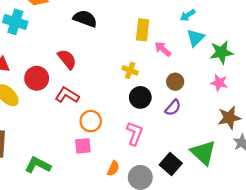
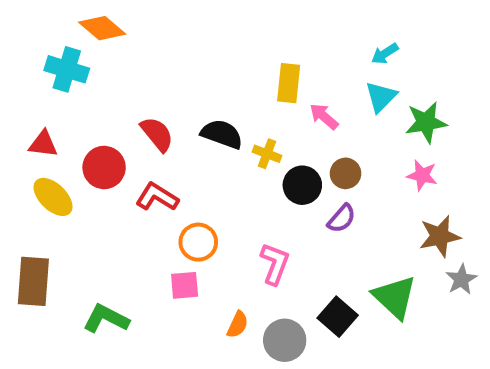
cyan arrow: (188, 15) -> (385, 54), moved
black semicircle: (85, 19) -> (222, 134), moved
black circle: (140, 97) -> (302, 185), moved

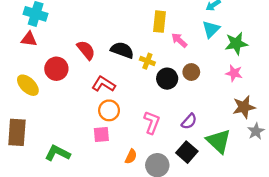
red triangle: (43, 144) -> (29, 39), moved
red L-shape: (157, 197) -> (104, 84), moved
purple semicircle: (342, 219) -> (189, 121), moved

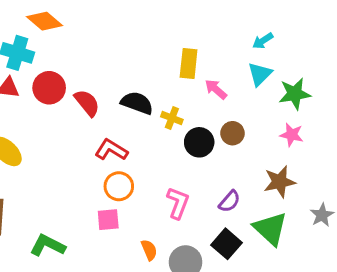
red circle: (56, 69) -> (49, 88), moved
brown star: (244, 107) -> (279, 182), moved
orange semicircle: (131, 156) -> (149, 250), turned -48

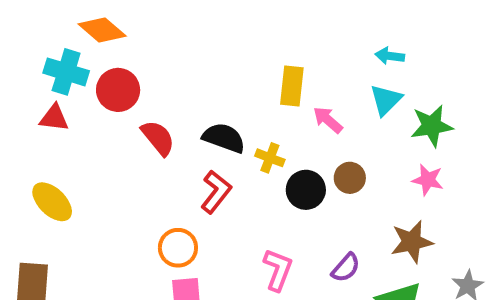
cyan arrow: (263, 41) -> (390, 56), turned 40
red circle: (49, 88) -> (118, 90), moved
red L-shape: (111, 150) -> (216, 192), moved, turned 96
orange circle: (119, 186) -> (178, 248), moved

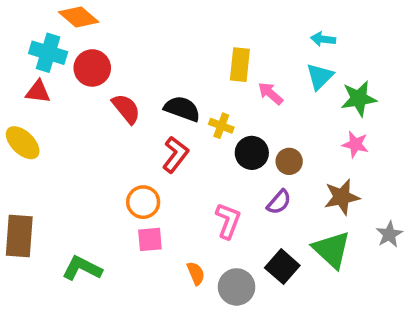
brown circle: (350, 178) -> (289, 161), moved
yellow ellipse: (52, 202) -> (23, 143), moved
purple semicircle: (346, 268) -> (279, 202), moved

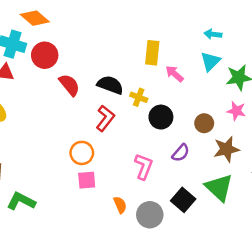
brown circle: (289, 161) -> (204, 123), moved
green L-shape: (82, 268) -> (21, 201), moved

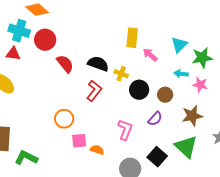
cyan arrow: (213, 34) -> (181, 74), moved
brown circle: (204, 123) -> (165, 95), moved
orange circle: (82, 153) -> (64, 119), moved
orange semicircle: (120, 205) -> (97, 150), moved, turned -48

